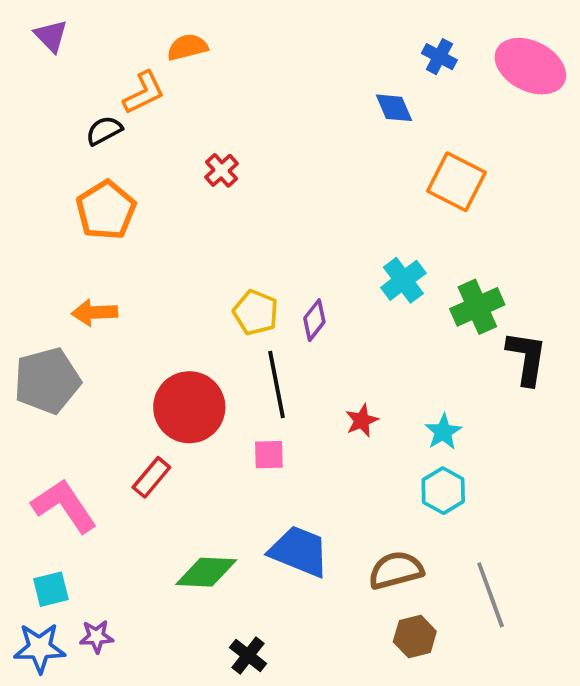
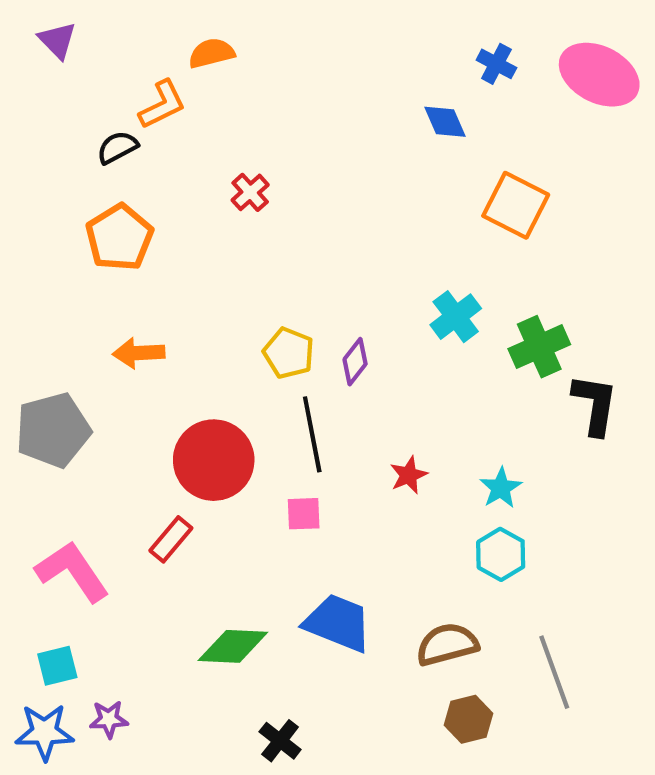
orange arrow: (95, 312) -> (139, 353), moved

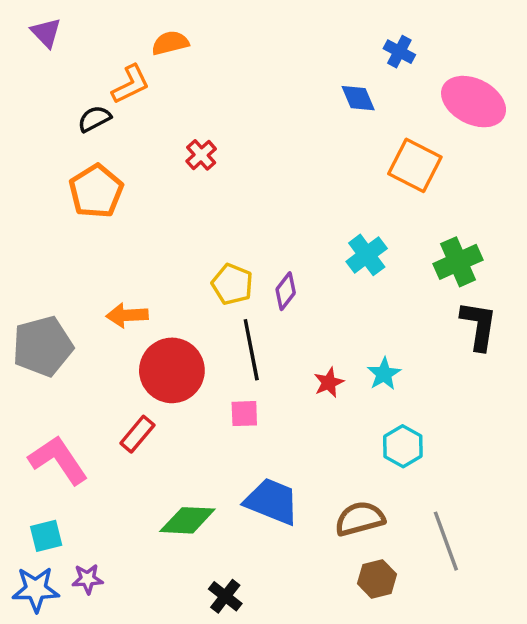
pink ellipse: (599, 75) -> (474, 102), moved
green cross: (539, 347) -> (458, 262), moved
orange arrow: (139, 353) -> (127, 315), moved
cyan star: (501, 488) -> (384, 374), moved

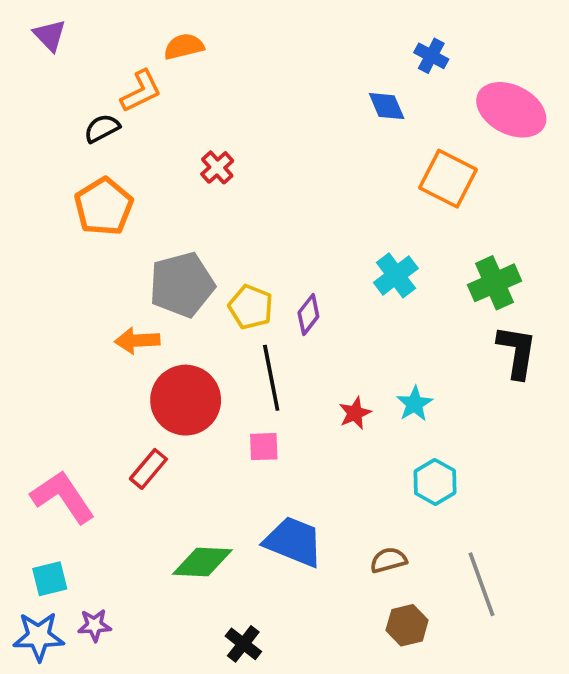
gray pentagon: (43, 346) -> (182, 285), moved
brown semicircle: (360, 519) -> (388, 560), size x0.7

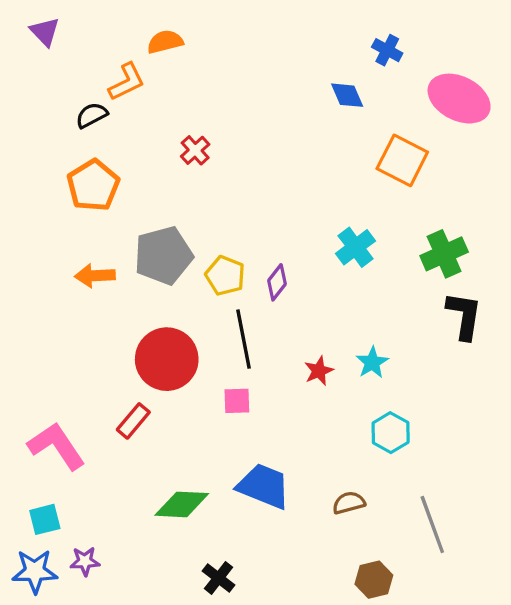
orange arrow: (137, 341) -> (95, 276), moved
brown hexagon: (407, 625) -> (374, 580), moved

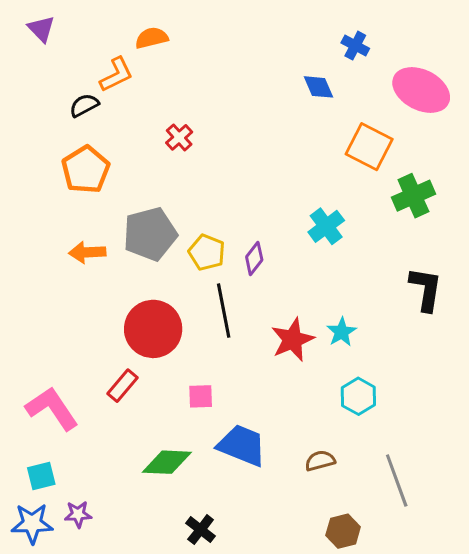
green cross: (444, 254) -> (413, 196), moved
red star: (319, 371) -> (292, 340), size x1.6
pink square: (237, 401) -> (201, 396), moved

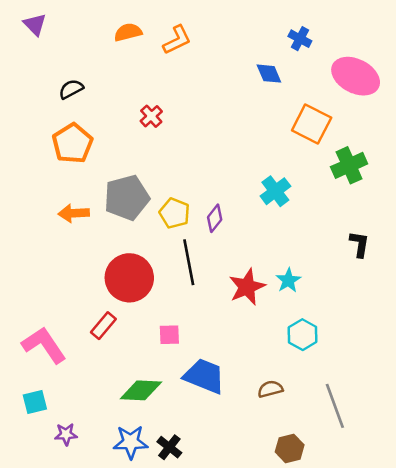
orange L-shape: (116, 75) -> (177, 40), moved
black L-shape: (426, 289) -> (359, 244), size x0.7
blue star: (32, 523) -> (131, 442), moved

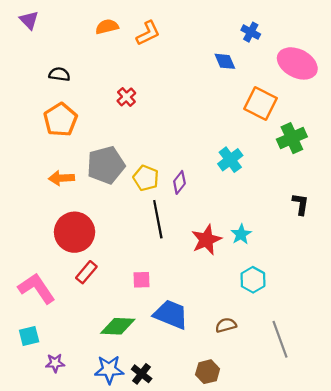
black semicircle: (71, 89) -> (59, 74), turned 36
red circle: (129, 278) -> (75, 232), moved
brown hexagon: (290, 448) -> (208, 372), moved

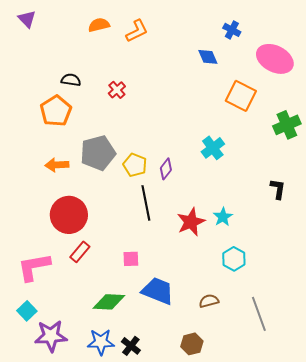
black semicircle: (59, 74) -> (71, 80), moved
green cross: (292, 138) -> (287, 125), moved
pink L-shape: (37, 288) -> (34, 267), turned -66
cyan square: (29, 336) -> (27, 311), turned -30
purple star: (55, 363) -> (51, 336), size x1.8

